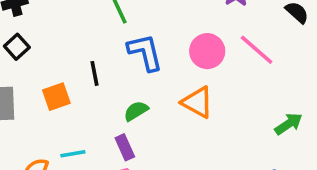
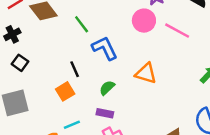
pink circle: (207, 51) -> (144, 21), moved
orange square: (56, 97) -> (65, 91), moved
purple rectangle: (125, 147) -> (105, 113), turned -42

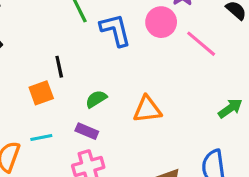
blue L-shape: (105, 48) -> (115, 30), moved
orange triangle: (146, 73) -> (147, 109), moved, turned -35

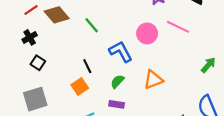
pink circle: (161, 22) -> (147, 33), moved
blue L-shape: (115, 30) -> (121, 52), moved

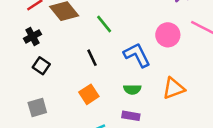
black line: (87, 66) -> (92, 58), moved
green semicircle: (117, 81) -> (132, 89), turned -136
gray square: (35, 99) -> (37, 108), size x0.7

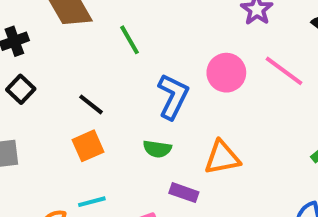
blue L-shape: (137, 55) -> (173, 97), turned 44
black line: (92, 58) -> (91, 104), moved, turned -36
purple rectangle: (131, 116) -> (184, 193), moved

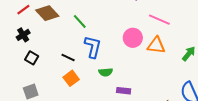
pink circle: (226, 73) -> (133, 38), moved
blue L-shape: (173, 97) -> (93, 47), moved
orange triangle: (222, 158) -> (156, 45), moved, turned 30

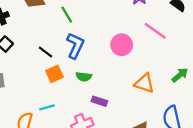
orange triangle: (156, 45) -> (144, 83), moved
orange square: (71, 78) -> (54, 74), moved

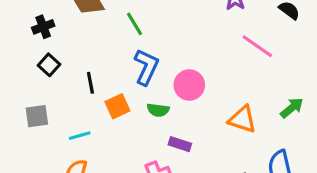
pink circle: (122, 45) -> (189, 85), moved
black line: (45, 52) -> (90, 83), moved, turned 42
cyan line: (47, 107) -> (80, 136), moved

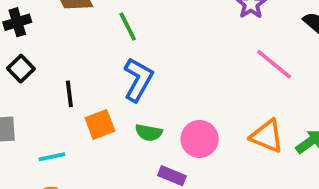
pink circle: (189, 85) -> (200, 139), moved
orange triangle: (242, 119) -> (267, 136), moved

